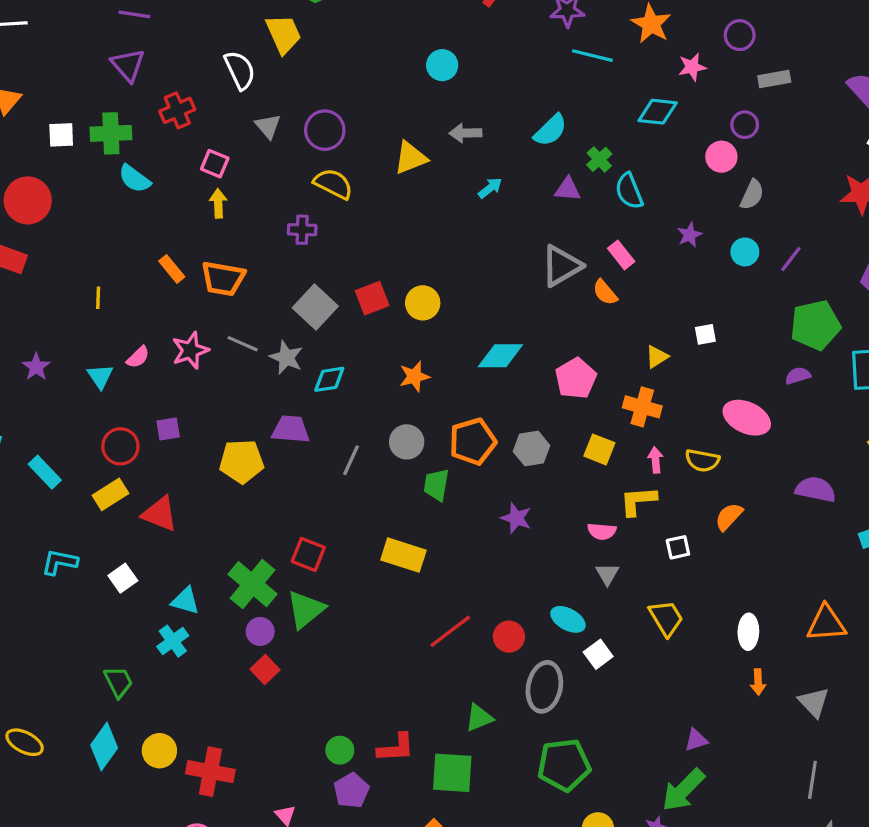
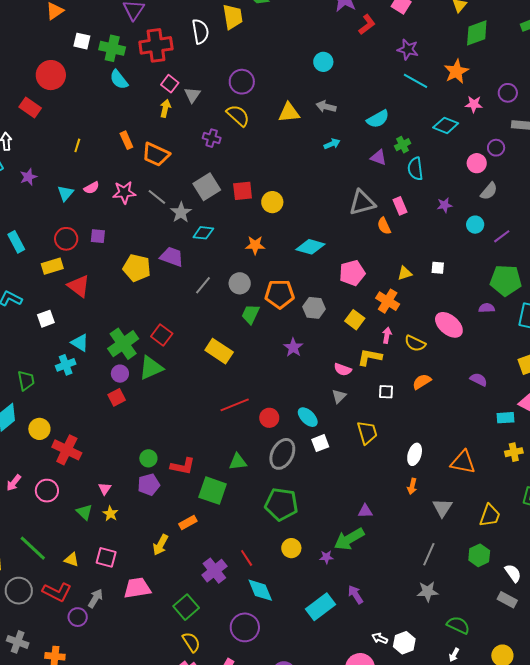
red cross: (177, 110) -> (156, 45), size x1.5
gray triangle: (268, 126) -> (192, 95), moved
purple semicircle: (816, 489) -> (479, 380), size x0.7

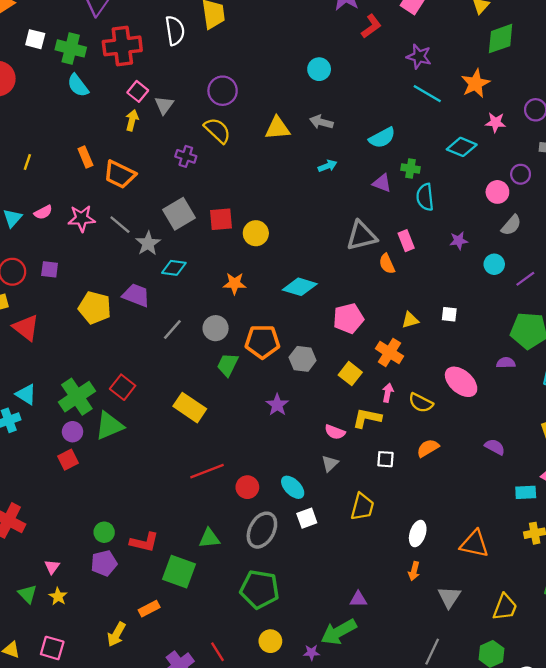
green cross: (403, 145) -> (411, 169), turned 35
yellow trapezoid: (367, 433) -> (362, 507), turned 30

